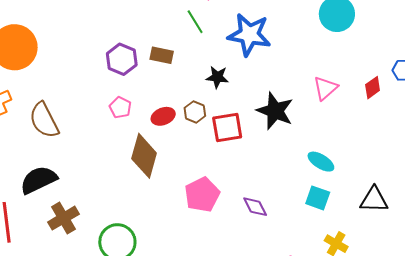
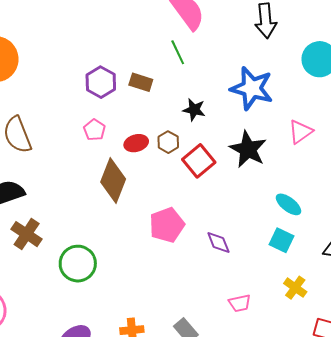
blue star: (249, 35) -> (252, 88), moved
red square: (227, 128) -> (199, 161), turned -36
brown cross: (63, 218) -> (27, 234), turned -32

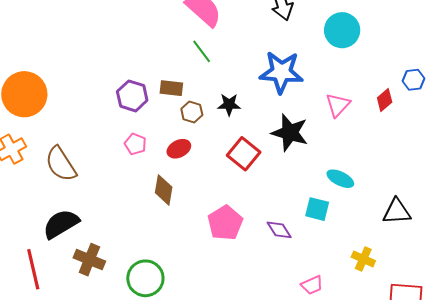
brown hexagon: (168, 142) -> (192, 112), moved
brown diamond: (113, 180) -> (164, 190), size x0.7
cyan square: (281, 240) -> (317, 209), moved

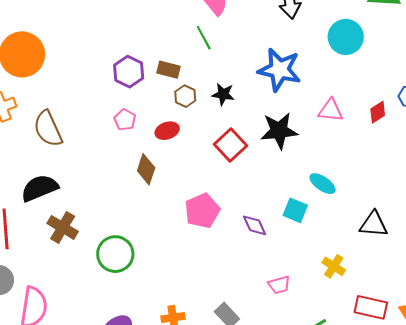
pink triangle: (338, 105) -> (331, 110), turned 44
black star: (290, 133) -> (279, 131), turned -30

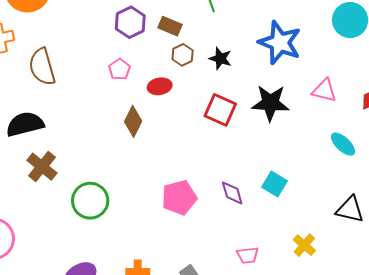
red square: (230, 145) -> (220, 110), turned -32
cyan ellipse: (323, 184) -> (343, 144), moved
pink pentagon: (202, 211) -> (179, 198), moved

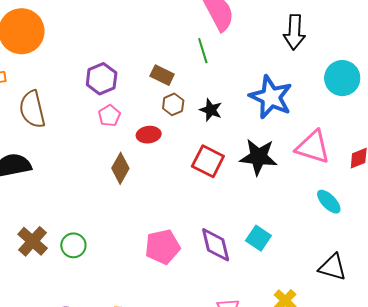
purple hexagon: (130, 22) -> (102, 79), moved
pink triangle: (324, 90) -> (313, 147), size x1.4
brown cross: (42, 167) -> (33, 241), moved
purple diamond: (232, 193) -> (216, 245), size x1.4
green circle: (90, 201) -> (73, 245), size x0.7

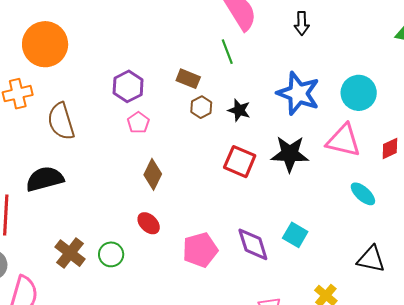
black arrow: (294, 32) -> (302, 23), moved, size x0.7
cyan circle: (342, 78) -> (359, 93), moved
red ellipse: (149, 135) -> (149, 223), moved, turned 55

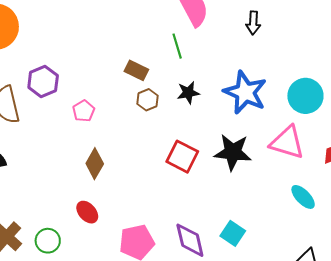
purple hexagon: (128, 86) -> (43, 82), moved
black star: (239, 110) -> (188, 93), moved, turned -30

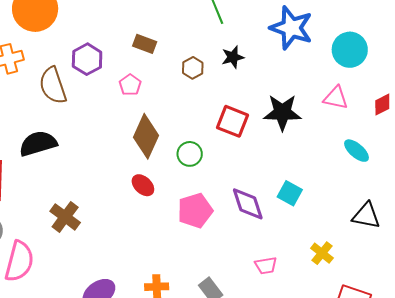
brown rectangle: (136, 70) -> (145, 44), moved
blue star: (245, 92) -> (291, 28), moved
pink triangle: (287, 142) -> (336, 98), size x0.7
brown diamond: (95, 164) -> (146, 136), size x1.4
green circle: (48, 241) -> (190, 154), moved

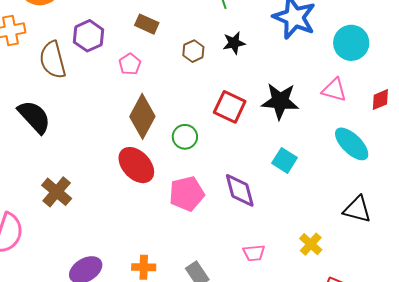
black semicircle: (38, 143) -> (34, 117), turned 60
cyan ellipse: (357, 151) -> (352, 144), size x1.4
red ellipse: (143, 185) -> (136, 165), size x1.6
cyan square: (290, 193) -> (285, 160), moved

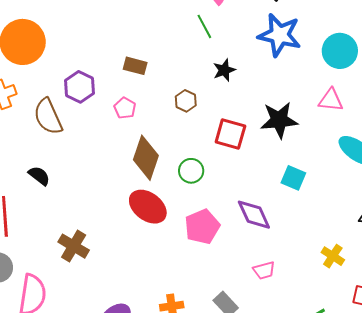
brown hexagon: (193, 51) -> (186, 101), moved
black semicircle: (34, 117) -> (39, 176), size x0.6
pink trapezoid: (254, 253) -> (264, 270), moved

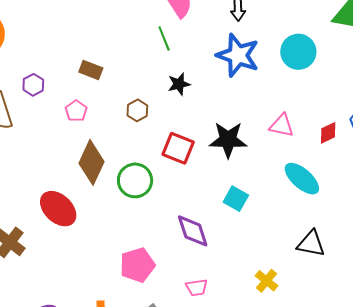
cyan circle: (340, 51) -> (298, 52), moved
purple hexagon: (79, 87) -> (33, 85), size x0.7
green circle: (191, 171) -> (135, 180), size x1.4
red ellipse: (148, 207) -> (58, 209), moved
pink pentagon: (202, 227) -> (137, 265), moved

